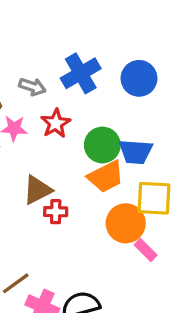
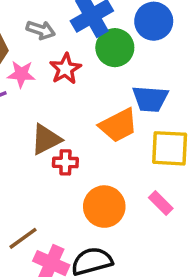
green circle: (102, 145) -> (115, 48), moved
orange circle: (126, 223) -> (104, 207), moved

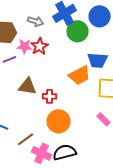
red star: (65, 69) -> (40, 46), moved
brown triangle: (46, 139) -> (28, 86), moved, turned 36
orange circle: (104, 207) -> (59, 121), moved

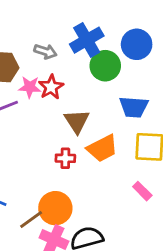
orange trapezoid: (80, 75) -> (102, 148), moved
brown triangle: (28, 86) -> (77, 121), moved, turned 48
orange circle: (59, 121) -> (55, 208), moved

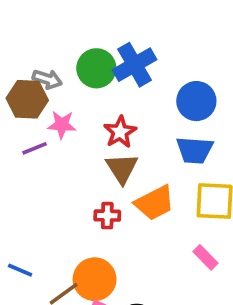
blue circle: (137, 44) -> (196, 101), moved
gray arrow: (45, 51) -> (47, 79), moved
green circle: (105, 66) -> (96, 68), moved
red star: (51, 87) -> (120, 132), moved

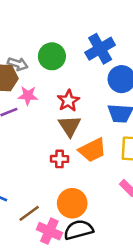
blue cross: (135, 65) -> (100, 49), moved
orange circle: (95, 279) -> (72, 203), moved

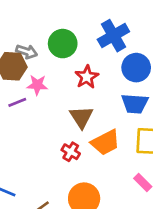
red star: (68, 101) -> (87, 77), moved
red cross: (60, 159) -> (71, 152), turned 30

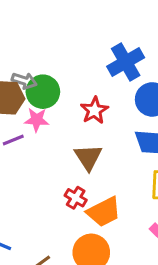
green circle: (63, 44) -> (43, 92), moved
orange trapezoid: (105, 142) -> (104, 212), moved

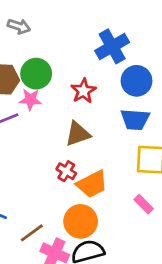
gray arrow: (24, 81) -> (19, 26), moved
brown triangle: (88, 157) -> (78, 134), turned 44

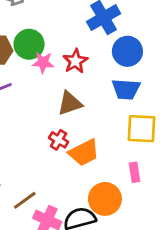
pink star: (30, 99) -> (43, 63), moved
pink rectangle: (144, 204) -> (134, 172), turned 36
orange circle: (81, 221) -> (105, 199), moved

